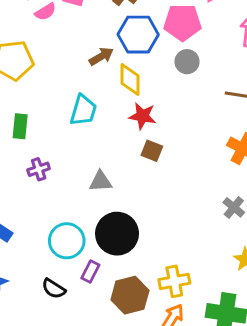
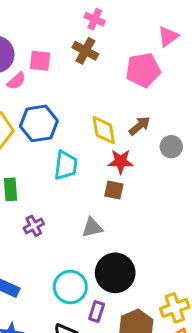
blue hexagon: (138, 35) -> (39, 123), moved
brown arrow: (101, 56) -> (140, 126), moved
gray circle: (187, 62) -> (171, 147), moved
brown square: (152, 151) -> (114, 190), moved

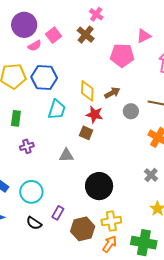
pink square: (40, 61) -> (53, 35), turned 35
black circle: (115, 273) -> (99, 186), moved
cyan circle: (70, 287) -> (31, 192), moved

